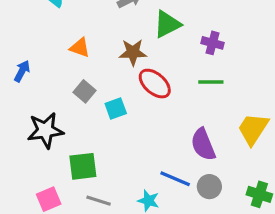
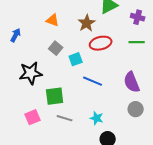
brown star: (133, 52) -> (87, 23), turned -30
red ellipse: (155, 84) -> (101, 43), turned -55
blue line: (175, 179) -> (93, 81), moved

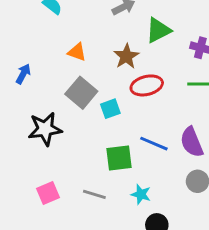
gray square: (56, 48) -> (81, 93), size x1.5
blue line: (93, 81) -> (154, 144), moved
green square: (55, 96) -> (119, 158), moved

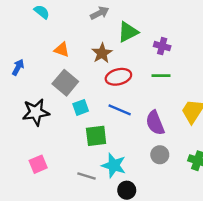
cyan square: (110, 109) -> (81, 107), moved
blue line: (154, 144) -> (120, 110), moved
gray line: (94, 194) -> (87, 176), moved
cyan star: (141, 194) -> (114, 165), size x1.5

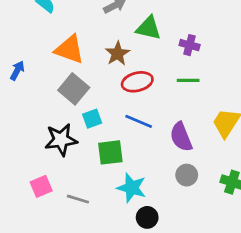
green triangle: (128, 32) -> (149, 28), turned 40
orange triangle: (62, 50) -> (69, 49), size x1.6
black star: (36, 112) -> (61, 140), moved
gray line: (87, 176) -> (78, 199), moved

